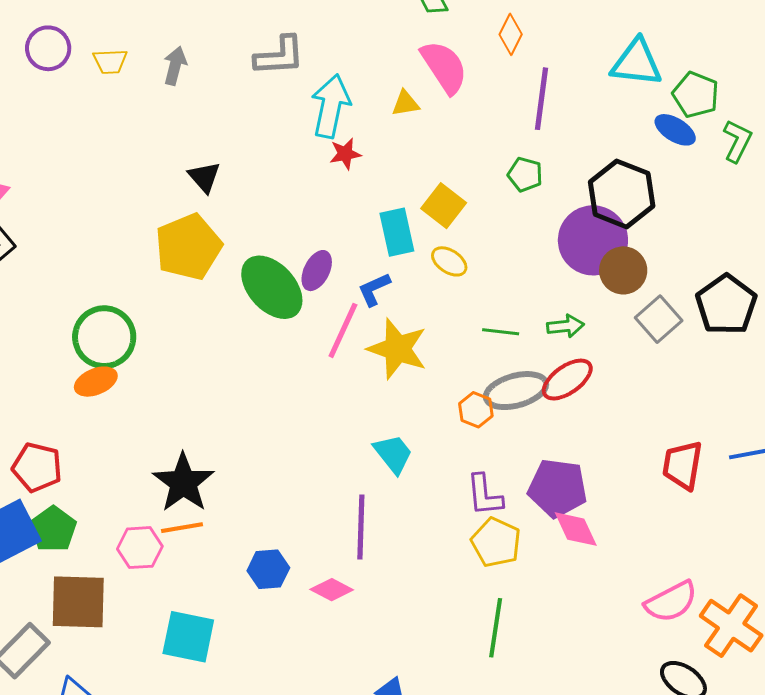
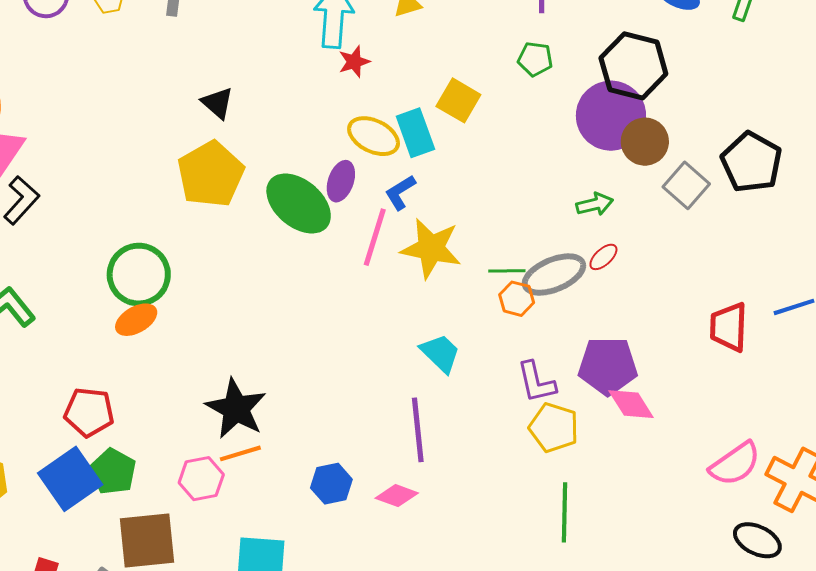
yellow ellipse: (449, 261) -> (374, 136), moved, size x1.4
green line: (501, 332) -> (507, 271), moved
red ellipse: (567, 380) -> (603, 257), size x0.6

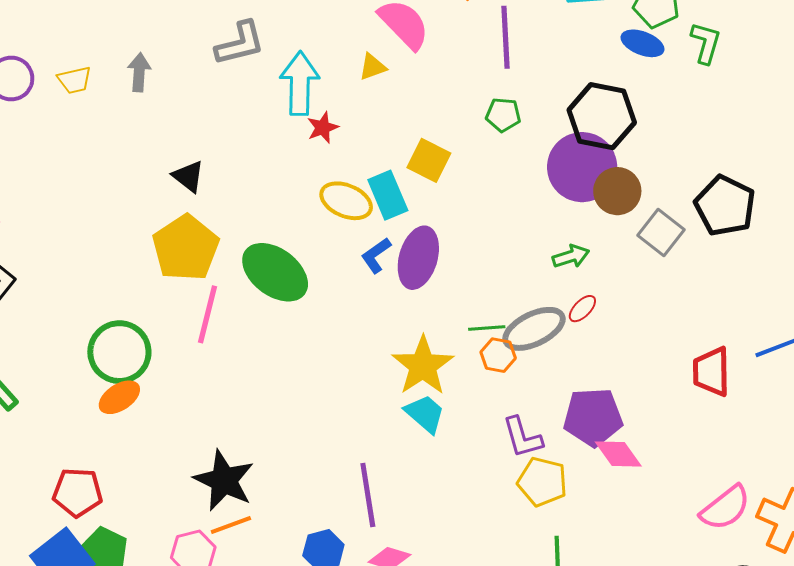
purple ellipse: (341, 181) -> (418, 258), moved, size x1.5
pink line: (375, 237) -> (207, 314), moved
yellow star: (431, 248) -> (423, 366), moved, turned 30
purple line: (418, 430) -> (368, 495), moved

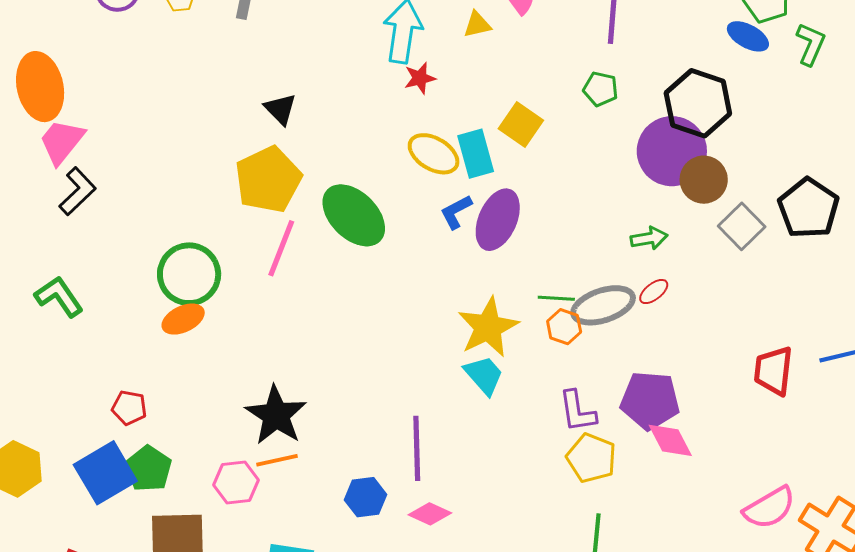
red pentagon: (77, 492) -> (129, 408), size x0.7

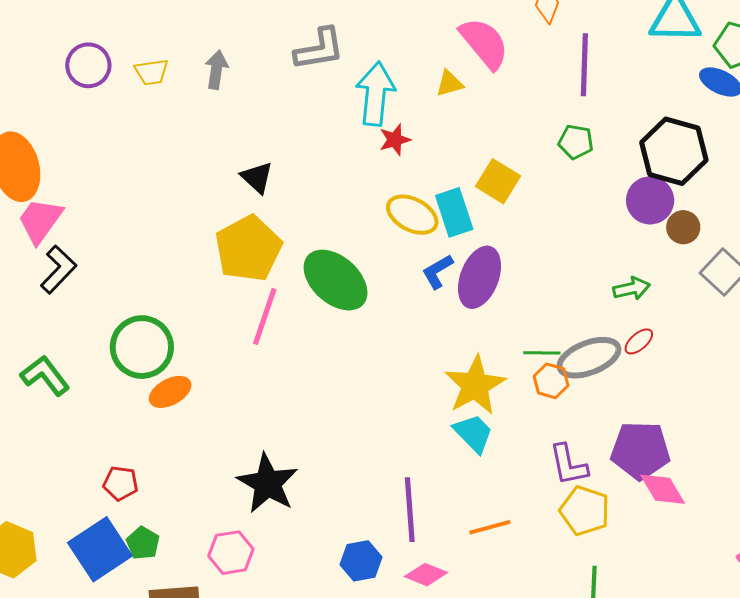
purple circle: (672, 151) -> (650, 200), size x0.7
brown circle: (704, 180) -> (683, 227), size x0.7
green circle: (189, 274) -> (142, 347), moved
orange line: (277, 460) -> (490, 527), moved
green pentagon: (149, 469) -> (143, 543), size x0.7

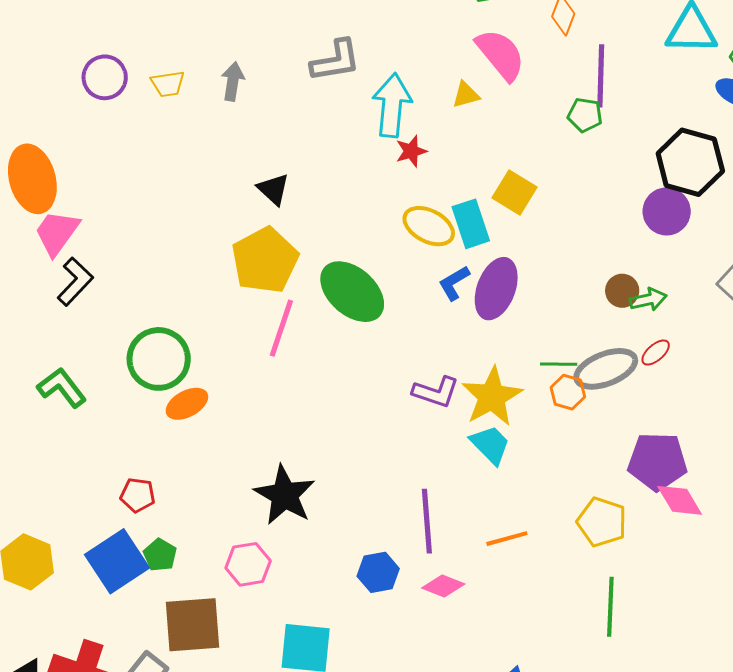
green pentagon: (576, 142) -> (585, 115), moved
brown circle: (683, 227) -> (622, 291), moved
purple L-shape: (568, 465) -> (436, 392), moved, turned -60

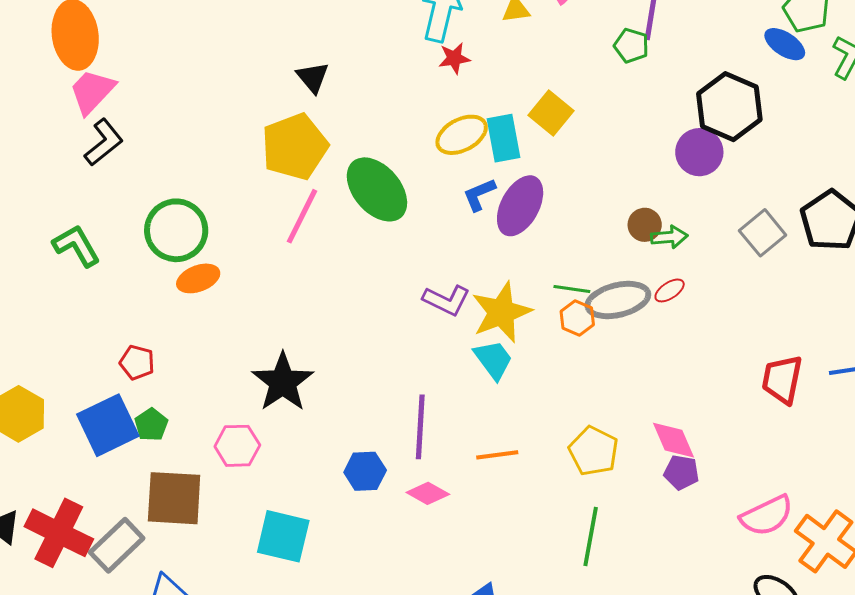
yellow ellipse: (429, 226) -> (462, 135), turned -63
purple pentagon: (657, 461) -> (681, 472), moved, size x0.6

